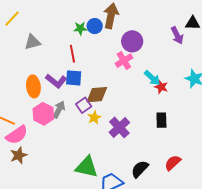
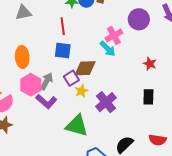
purple circle: (132, 41) -> (139, 19), moved
cyan arrow: (152, 78) -> (108, 49), moved
purple L-shape: (56, 81) -> (46, 101), moved
red semicircle: (173, 163) -> (158, 140), turned -132
green triangle: (87, 167) -> (77, 126), moved

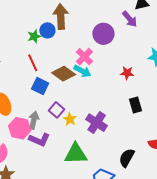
blue square: (63, 50) -> (40, 86), turned 36
brown diamond: (85, 68) -> (64, 74), moved, turned 55

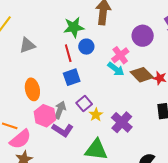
blue circle: (47, 30) -> (86, 47), moved
green star: (34, 36) -> (74, 27), size x1.5
brown diamond: (64, 74) -> (142, 75), moved
blue square: (40, 86) -> (72, 77), turned 36

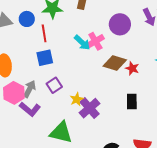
blue circle: (86, 47) -> (27, 19), moved
cyan arrow: (116, 69) -> (82, 43), moved
brown diamond: (142, 75) -> (115, 63), turned -35
yellow star: (96, 115) -> (77, 99), moved

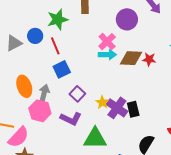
cyan arrow: (82, 43) -> (107, 55), moved, turned -30
gray arrow: (30, 89) -> (44, 93), moved
black rectangle: (132, 102) -> (133, 109), moved
purple L-shape: (30, 109) -> (71, 119), moved

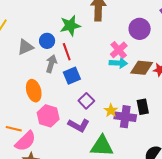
gray arrow: (44, 93) -> (51, 64), moved
purple cross: (117, 108) -> (125, 117), turned -30
black rectangle: (133, 109) -> (143, 107), moved

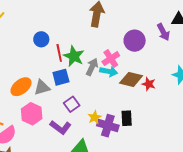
green star: (70, 26) -> (74, 56), moved, turned 30
gray triangle: (25, 47) -> (42, 88), moved
gray arrow: (51, 64) -> (92, 67), moved
orange ellipse: (34, 91) -> (21, 87), turned 60

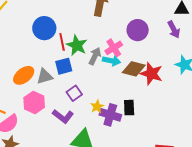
purple arrow: (163, 32) -> (174, 30), moved
blue circle: (41, 39) -> (44, 28), size x1.5
red star: (149, 84) -> (151, 74), size x1.6

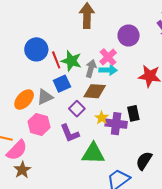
brown diamond: (134, 69) -> (95, 91), moved
purple L-shape: (63, 116) -> (70, 133), turned 40

